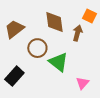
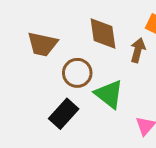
brown trapezoid: (14, 29) -> (42, 44), turned -130
black rectangle: (14, 76) -> (64, 114), moved

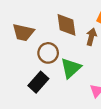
green triangle: (109, 94) -> (71, 68), turned 40

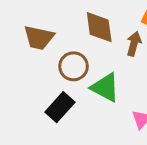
green triangle: (71, 68) -> (105, 87), turned -50

